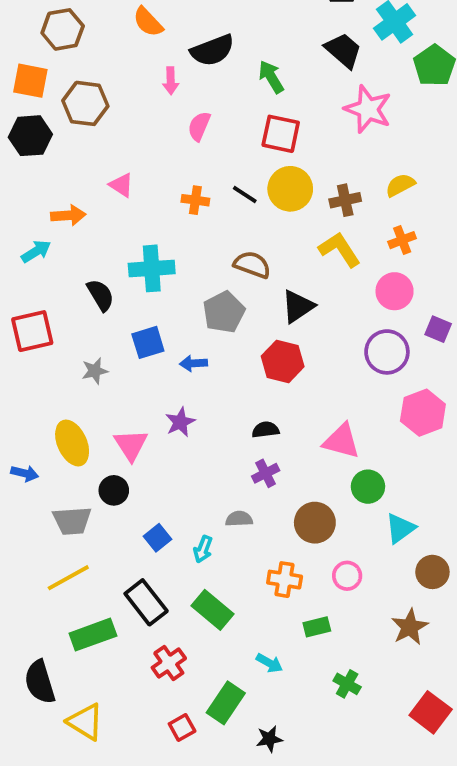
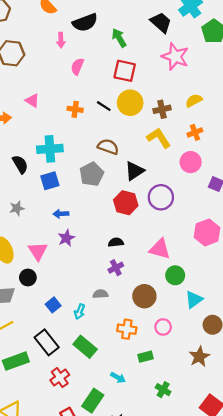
blue square: (148, 342) -> (50, 181), moved
purple circle: (387, 352) -> (161, 197), moved
blue arrow: (193, 363) -> (61, 214), moved

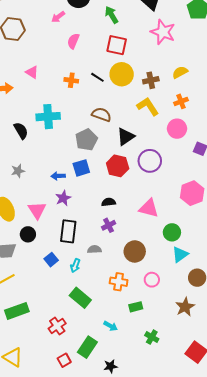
pink arrow: (61, 40) -> (58, 17), turned 56
blue square: (50, 181) -> (81, 168), moved
green circle: (175, 275) -> (172, 232), moved
black rectangle: (47, 342) -> (68, 231), moved, turned 45

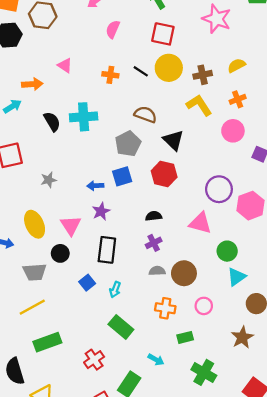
black semicircle: (21, 131) -> (52, 121), moved
black triangle: (126, 137) -> (173, 140), turned -42
purple circle: (150, 161) -> (219, 189), moved
gray semicircle: (94, 249) -> (157, 271), moved
green cross: (152, 337) -> (204, 372), size x1.5

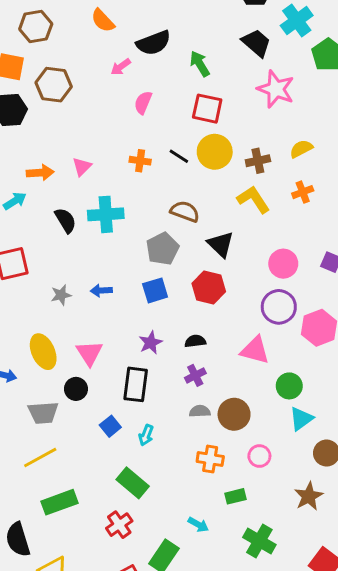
pink triangle: (65, 65) -> (82, 167), moved, turned 42
pink circle: (233, 131) -> (283, 264), moved
blue arrow: (95, 186) -> (101, 290), moved
purple star: (101, 211) -> (151, 343), moved
green rectangle: (121, 327) -> (133, 483), moved

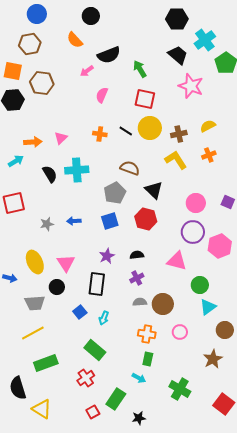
green rectangle: (236, 496) -> (148, 359), moved, turned -64

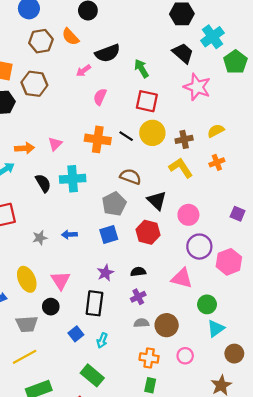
brown hexagon: (30, 44) -> (41, 41), moved
orange cross: (100, 134) -> (98, 139), size x1.6
pink circle: (196, 203) -> (188, 215), moved

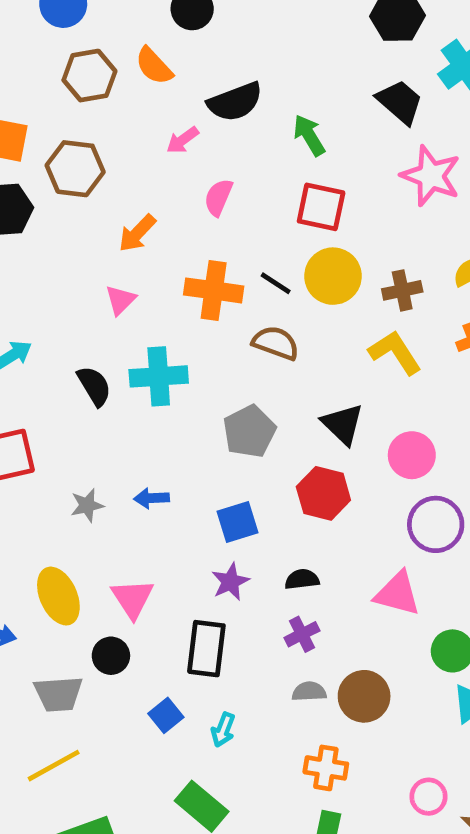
orange arrow: (25, 148) -> (137, 233), moved, turned 138
brown semicircle: (131, 177) -> (276, 343), moved
blue square: (109, 234) -> (237, 522), moved
pink circle: (185, 356) -> (428, 797), moved

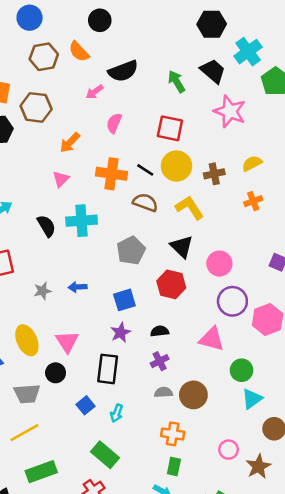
green arrow: (309, 135) -> (177, 81), moved
yellow L-shape: (395, 353) -> (190, 208), moved

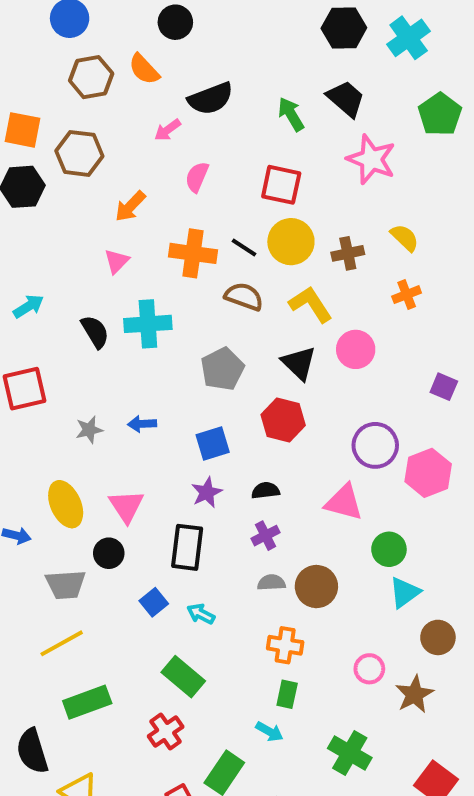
cyan cross: (248, 52) -> (409, 38), moved
yellow semicircle: (252, 163) -> (405, 238), turned 72
pink circle: (219, 264) -> (356, 349), moved
cyan arrow: (117, 413) -> (201, 614), turned 96

